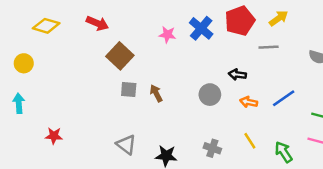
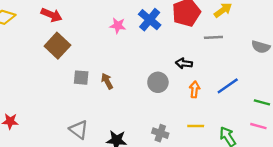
brown square: (120, 56) -> (57, 46), moved
orange arrow: (249, 102) -> (195, 89), turned 84
yellow line: (250, 141) -> (196, 126), turned -56

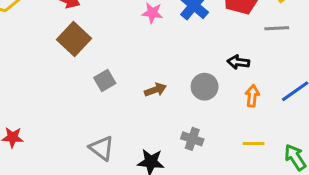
gray square: (81, 78) -> (105, 81), turned -35
brown arrow: (107, 81) -> (155, 90), moved, turned 98
gray cross: (160, 133) -> (192, 139), moved

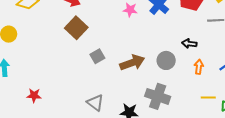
brown arrow: (155, 90) -> (132, 63), size x1.6
gray cross: (192, 139) -> (158, 96), size x1.6
yellow line: (254, 143) -> (208, 97), moved

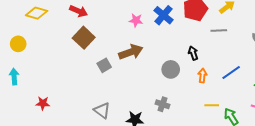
black arrow: (189, 44) -> (193, 53), turned 64
brown arrow: (132, 63) -> (131, 52), moved
gray cross: (158, 96) -> (163, 104), size x0.6

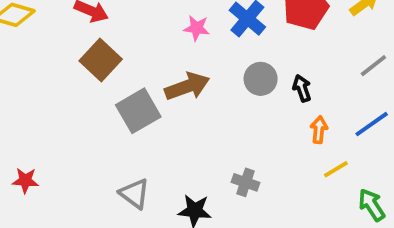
gray line: (219, 31) -> (373, 66), moved, turned -35
gray square: (104, 65) -> (138, 111), size x1.6
gray circle: (171, 69) -> (261, 79), moved
yellow line: (212, 105) -> (336, 169), moved, turned -32

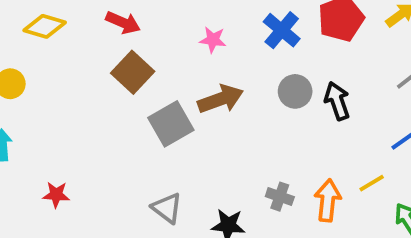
pink star: (197, 28) -> (213, 40), moved
black arrow: (302, 88) -> (337, 101), size x1.4
orange arrow: (319, 130) -> (328, 200), moved, size x1.5

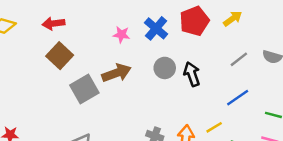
red arrow: (123, 23) -> (53, 23), turned 150
pink star: (213, 40) -> (121, 35), moved

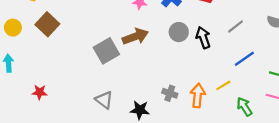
brown square: (60, 56) -> (47, 24), moved
gray line: (239, 59) -> (236, 26), moved

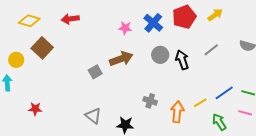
yellow circle: (13, 28) -> (16, 60), moved
gray square: (106, 51) -> (95, 72), size x0.6
blue line: (244, 59) -> (224, 93), moved
gray cross: (170, 93) -> (150, 101), moved

